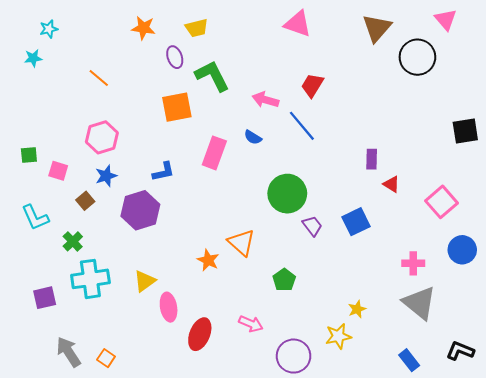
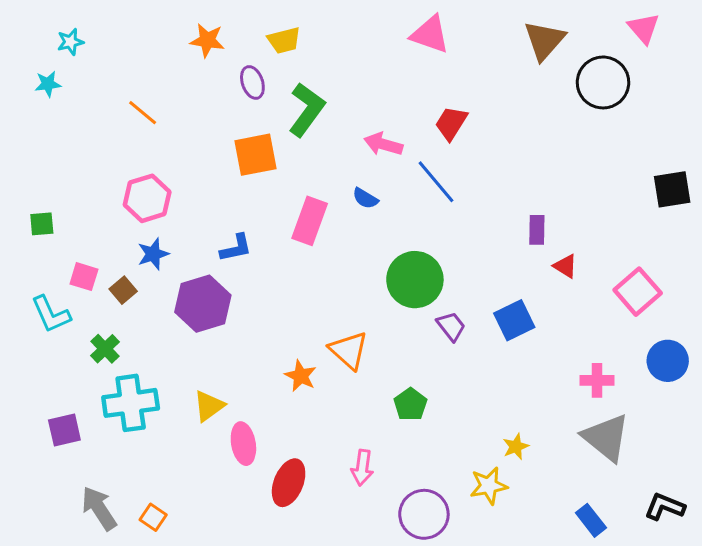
green L-shape: (212, 76) -> (307, 110), turned 63
pink square: (58, 171) -> (84, 277), moved
pink arrow: (251, 324) -> (362, 468), turned 75

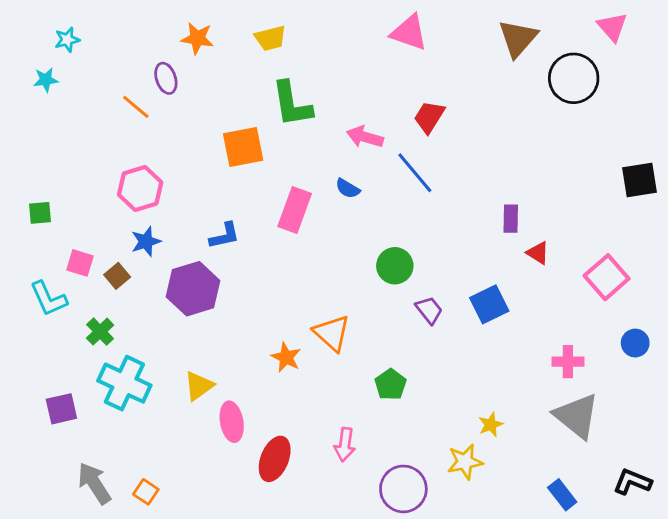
purple ellipse: (252, 82) -> (166, 78), moved
green L-shape: (307, 110) -> (292, 104), turned 135
green circle: (415, 280) -> (395, 266), size x0.7
blue circle: (668, 361) -> (635, 343), size x0.7
cyan cross: (131, 403) -> (124, 383), turned 33

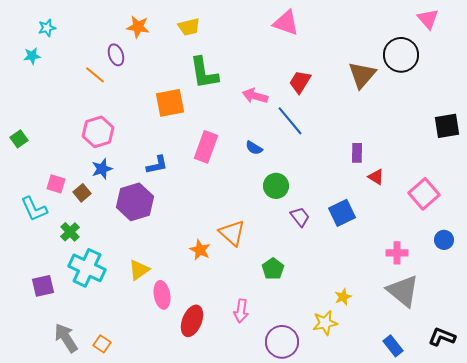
brown triangle: (518, 38) -> (362, 75), moved
blue semicircle: (348, 188) -> (254, 148), moved
green square: (40, 213) -> (19, 139), moved, turned -30

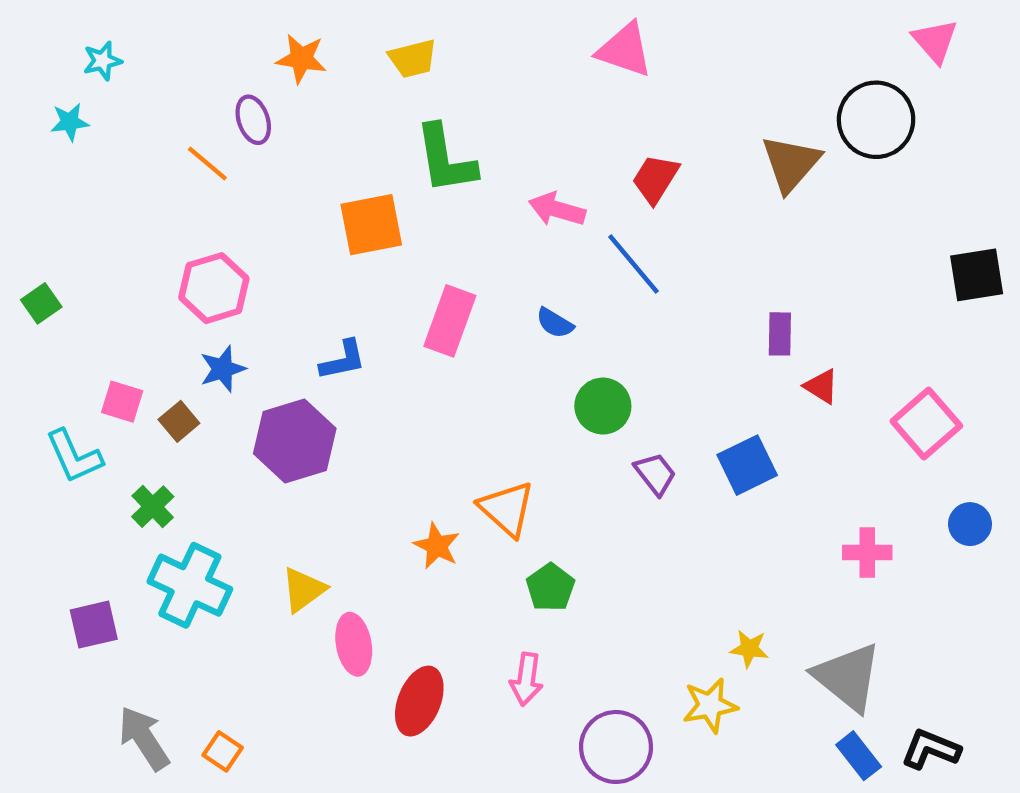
green pentagon: (273, 269) -> (550, 587), moved
gray triangle: (403, 291) -> (848, 677), moved
yellow star: (343, 297) -> (749, 649), turned 30
black L-shape: (442, 337) -> (931, 749), moved

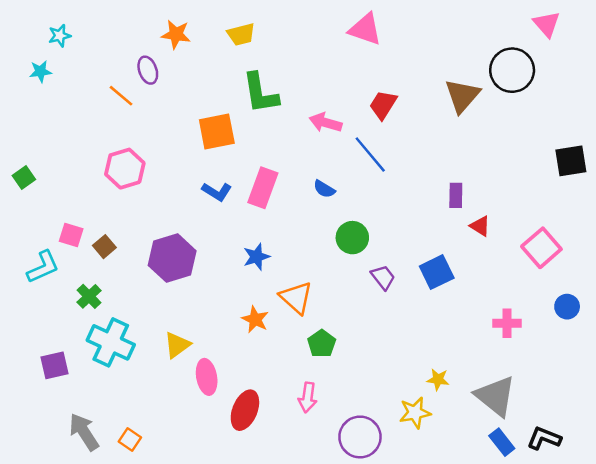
blue L-shape: (343, 360) -> (217, 192), moved, turned 44
blue star: (223, 369) -> (256, 257), moved
cyan L-shape: (74, 456) -> (43, 267), turned -90

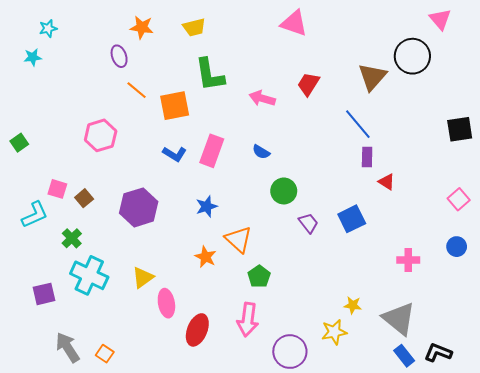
orange line: (121, 96) -> (137, 90), moved
blue line: (370, 155) -> (358, 124), moved
pink square: (541, 248) -> (459, 199), moved, size x0.7
pink arrow: (308, 397) -> (248, 320), size x1.4

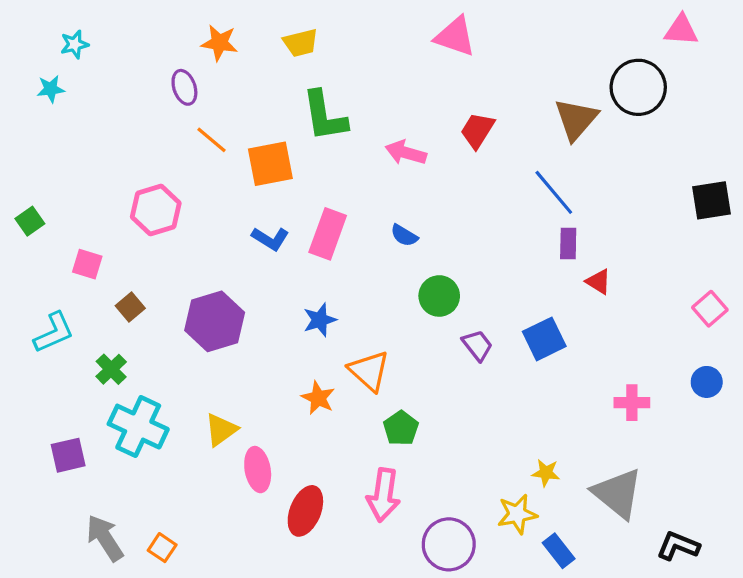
pink triangle: (440, 19) -> (681, 30), turned -45
pink square: (57, 189) -> (87, 264), moved
blue rectangle: (404, 356) -> (559, 551), moved

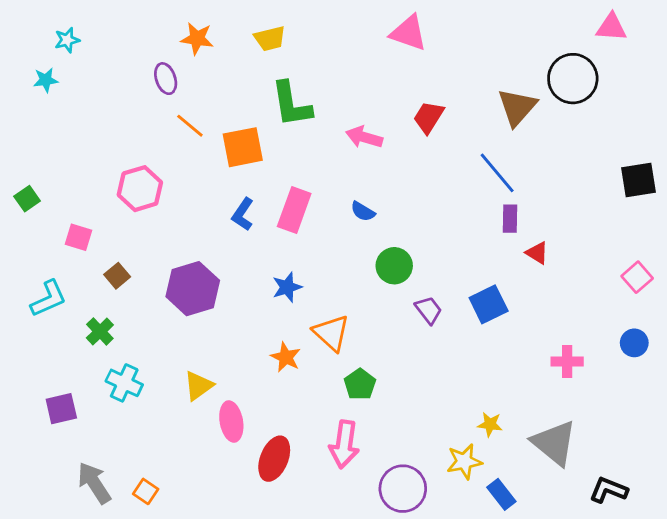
blue L-shape: (270, 239) -> (243, 214), turned 92
cyan cross: (138, 427) -> (124, 383), size x0.7

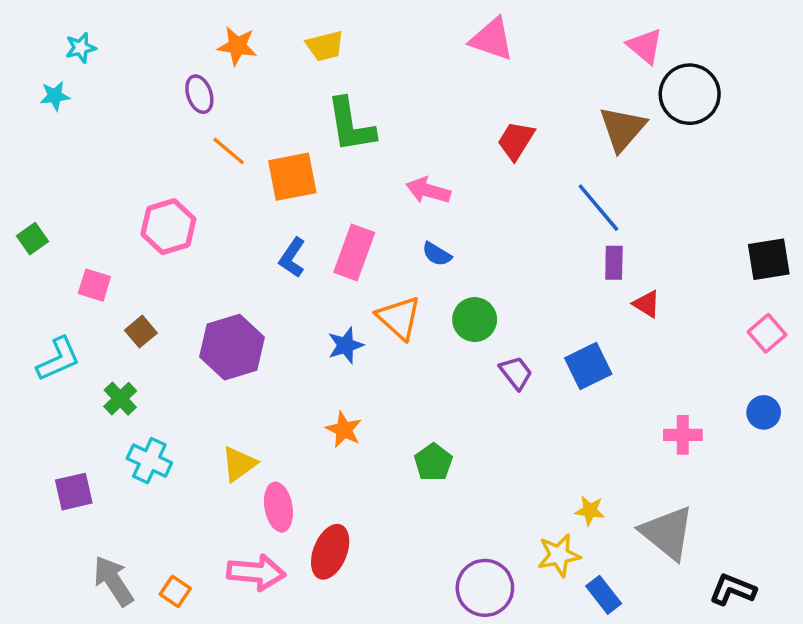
pink triangle: (611, 27) -> (645, 46), moved, turned 36
pink arrow: (364, 137) -> (428, 190), moved
black square: (639, 180) -> (769, 259), moved
orange triangle: (331, 333) -> (399, 318), moved
pink arrow: (344, 444) -> (256, 572), moved, turned -93

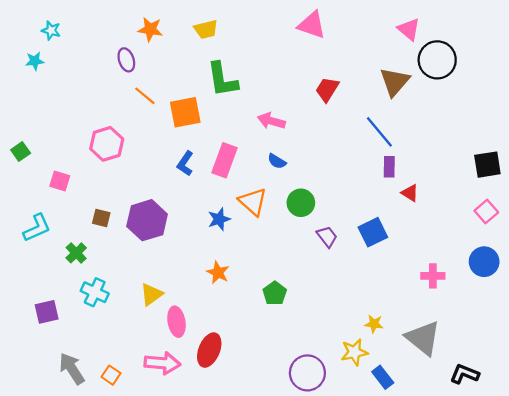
cyan star: (81, 48) -> (51, 30), turned 30
brown square: (141, 332) -> (101, 218), moved, turned -36
blue circle: (764, 412) -> (484, 262), size x1.4

